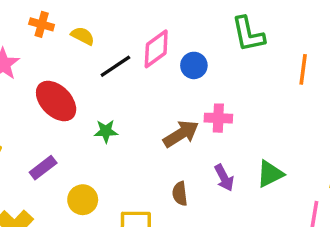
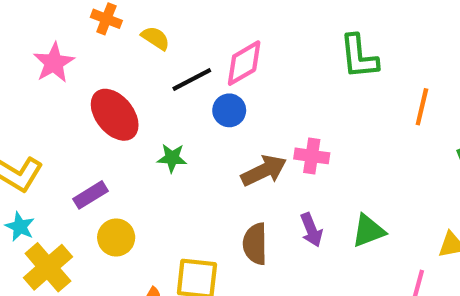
blue circle: (194, 65) -> (229, 110), moved
brown semicircle: (180, 194) -> (255, 244), size x1.4
yellow circle: (83, 200) -> (116, 238), moved

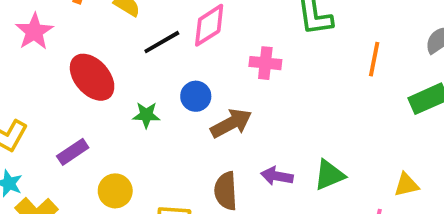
blue circle: (229, 110) -> (196, 96), moved
pink cross: (312, 156) -> (265, 63), moved
purple arrow: (311, 230) -> (277, 176), turned 124
yellow circle: (116, 238) -> (115, 191), moved

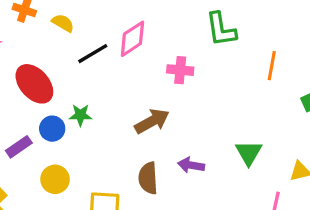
blue circle: (196, 96) -> (52, 129), moved
green triangle: (329, 175) -> (249, 153), moved, turned -36

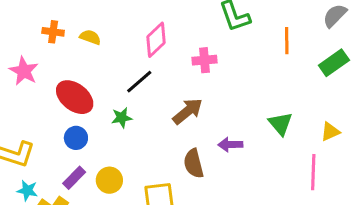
black line: (93, 54) -> (139, 82), moved
blue circle: (52, 129) -> (76, 138), moved
purple rectangle: (19, 147) -> (74, 178), moved

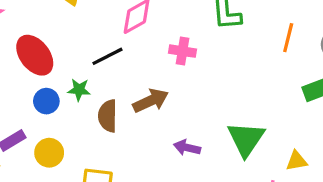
orange line: (287, 41) -> (288, 38), moved
green triangle: (280, 124) -> (246, 139), size x1.4
blue circle: (76, 138) -> (46, 101), moved
brown semicircle: (194, 163) -> (108, 116), moved

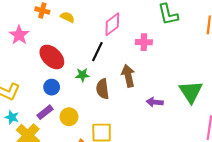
black line: (107, 56) -> (97, 52), turned -30
blue circle: (46, 101) -> (52, 87), moved
brown arrow: (151, 101) -> (128, 76), turned -70

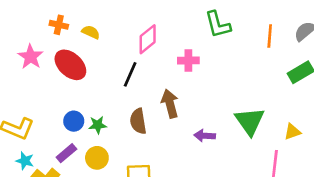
red ellipse: (52, 57) -> (70, 65), moved
green star: (82, 75) -> (98, 125), moved

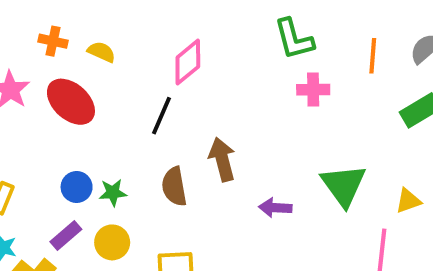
pink cross: (188, 60) -> (313, 90), moved

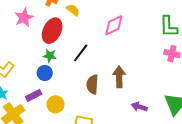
red ellipse: (71, 102) -> (52, 31), turned 60
black line: (162, 116) -> (81, 53), moved
green star: (113, 193) -> (50, 56), moved

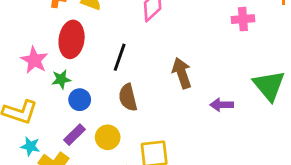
pink star: (24, 18) -> (34, 60), moved
green star: (50, 56) -> (61, 79), moved
brown semicircle: (92, 84) -> (128, 97), moved

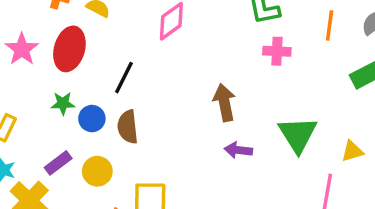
pink star: (34, 60) -> (22, 49), moved
brown arrow: (182, 73) -> (224, 103), moved
green star: (61, 79) -> (63, 103), moved
blue circle: (80, 100) -> (92, 119), moved

